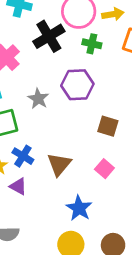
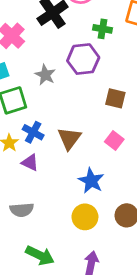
green cross: (92, 44) -> (103, 29), moved

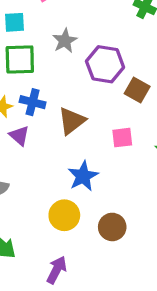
purple hexagon: (83, 59) -> (105, 64), moved
blue cross: (33, 132) -> (33, 102), turned -30
pink square: (114, 140) -> (122, 138), turned 30

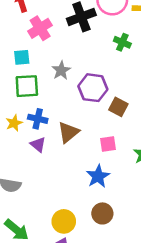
purple triangle: (19, 136) -> (38, 145), moved
blue star: (83, 176) -> (98, 176), moved
yellow circle: (64, 215) -> (64, 221), moved

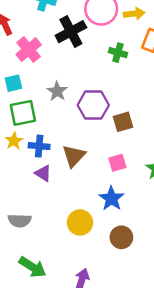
brown square: (118, 107) -> (123, 122), turned -36
yellow star: (14, 123) -> (14, 141), moved
yellow circle: (64, 221) -> (80, 222), moved

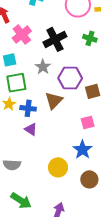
black cross: (71, 32) -> (55, 39), moved
brown triangle: (74, 156) -> (54, 101), moved

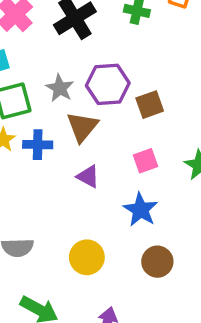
gray star: (43, 67) -> (60, 88), moved
purple triangle: (31, 129) -> (88, 176), moved
yellow circle: (58, 167) -> (87, 257), moved

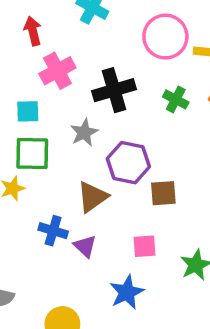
gray star: (60, 88) -> (84, 133), moved
blue cross: (38, 145) -> (53, 231), moved

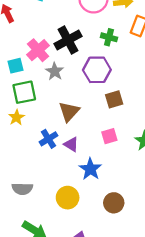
pink cross: (57, 71) -> (38, 50), moved
purple hexagon: (128, 163) -> (97, 70), moved
blue cross: (53, 231) -> (48, 139), turned -36
blue star: (127, 292) -> (90, 169), moved

